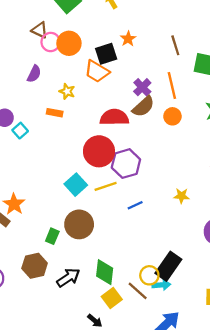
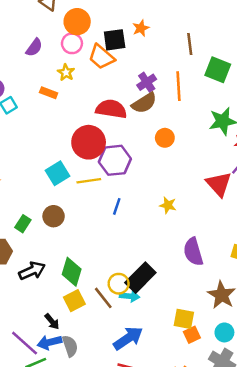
pink circle: (51, 42) -> (72, 43), moved
orange circle: (172, 116) -> (165, 138), moved
blue line: (135, 205) -> (117, 206), turned -56
brown circle: (79, 224) -> (54, 216), size x0.7

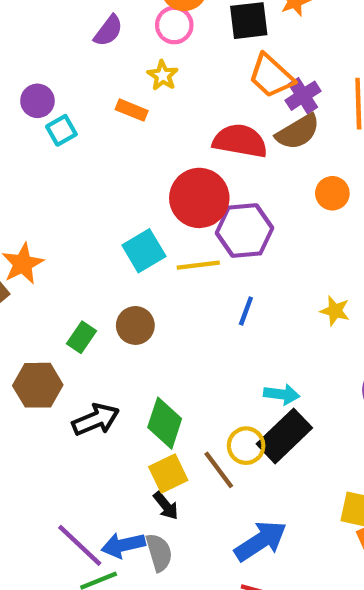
orange trapezoid: (101, 57) -> (271, 76), moved
cyan arrow: (130, 296) -> (282, 394), moved
black arrow: (52, 322) -> (166, 506), moved

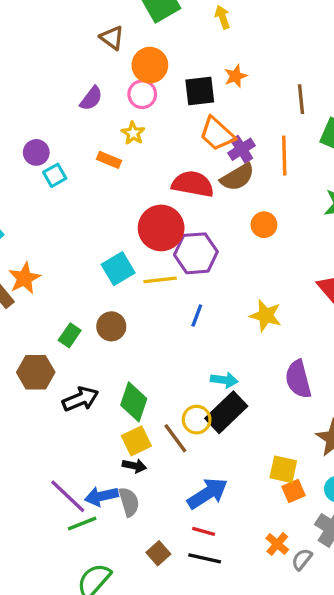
yellow star: (335, 311) -> (266, 316), size x1.4
black arrow: (166, 506) -> (134, 466), turned -40

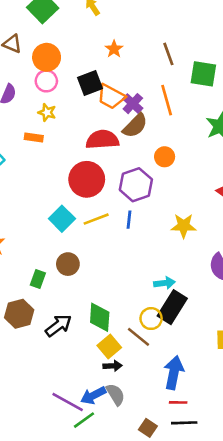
black square: (200, 91) -> (90, 83), moved
purple hexagon: (196, 253) -> (136, 185), moved
blue line: (197, 316) -> (129, 220), moved
blue arrow: (208, 493) -> (174, 373), turned -32

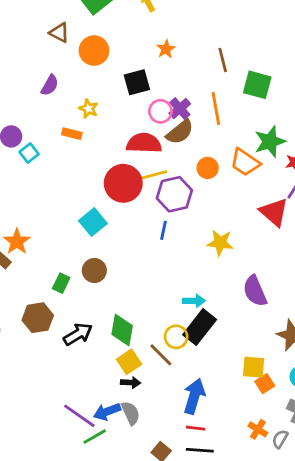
pink circle: (46, 81) -> (160, 111), moved
orange trapezoid: (111, 97) -> (245, 162), moved
yellow line: (96, 219) -> (154, 175), moved

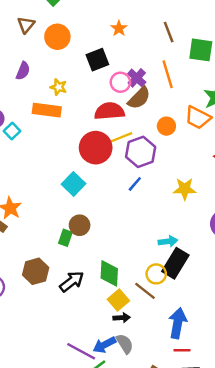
brown triangle: (59, 33) -> (26, 25), turned 48
orange rectangle: (72, 134) -> (47, 110), size x1.6
blue line: (163, 230) -> (135, 184), turned 35
green rectangle: (61, 283) -> (65, 238), moved

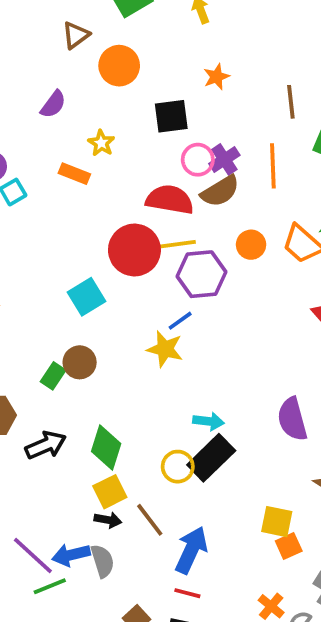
orange rectangle: (47, 110) -> (74, 174), size x0.7
yellow star: (185, 189) -> (165, 349), moved
brown line: (145, 291) -> (150, 520), moved

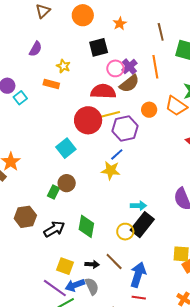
orange circle: (119, 66) -> (83, 15), moved
yellow square: (110, 492) -> (65, 266), moved, turned -36

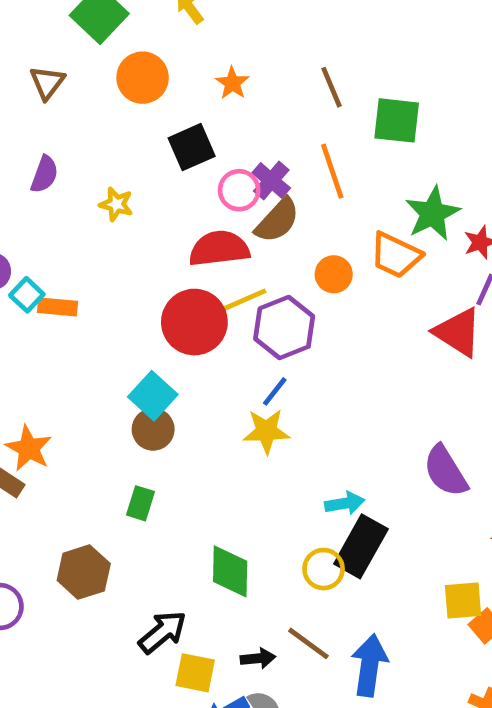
orange rectangle: (51, 84) -> (58, 307), moved
brown circle: (67, 183) -> (153, 429), moved
black arrow: (54, 229) -> (163, 632), moved

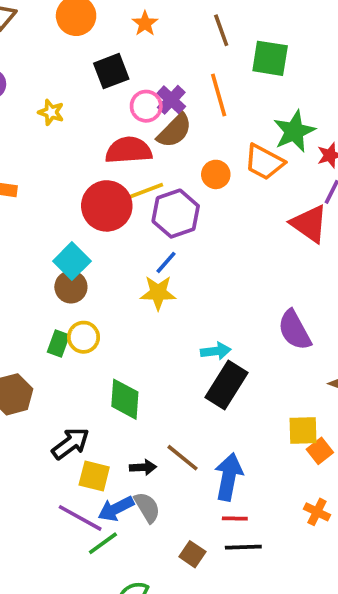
yellow circle: (324, 569) -> (84, 337), moved

